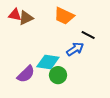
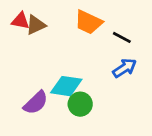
black line: (88, 35) -> (122, 37), moved
blue arrow: (75, 49) -> (125, 68), moved

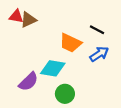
orange trapezoid: (88, 22) -> (70, 43), moved
green circle: (80, 104) -> (65, 94), moved

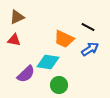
red triangle: (16, 16) -> (14, 40), moved
brown triangle: (28, 20) -> (17, 17), moved

